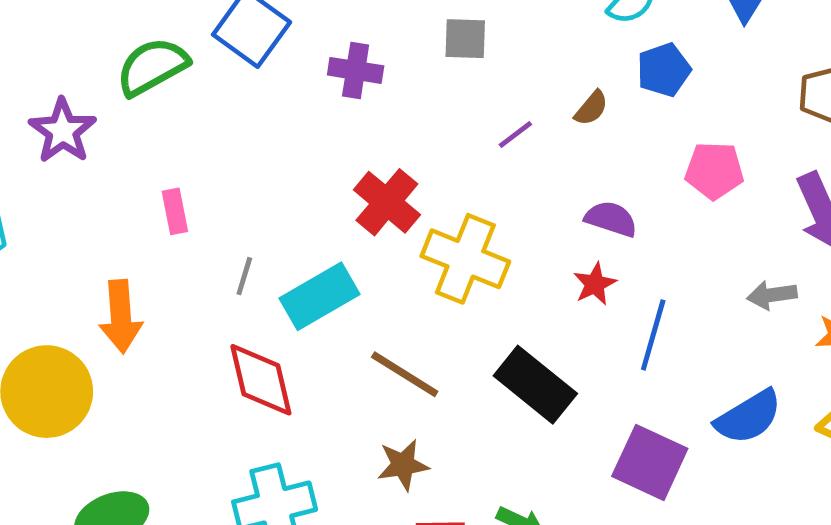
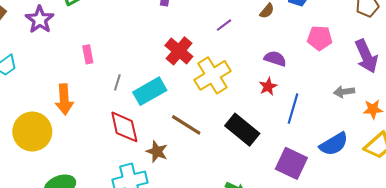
purple line: (515, 134) -> (224, 25), moved
yellow cross: (465, 259) -> (212, 75), turned 36
brown star: (403, 465) -> (157, 152), moved, turned 30

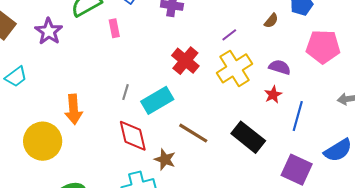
pink pentagon: (320, 38) -> (323, 47), size x1.4
pink rectangle: (88, 54) -> (114, 28), moved
yellow cross: (212, 75) -> (235, 68), moved

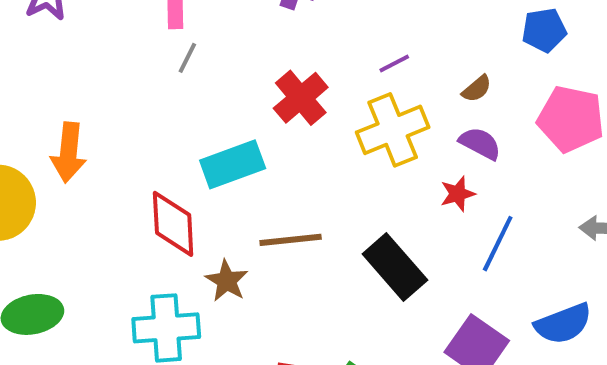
brown semicircle: (271, 21) -> (477, 89), moved
gray line: (126, 92) -> (187, 58), moved
brown line: (193, 133) -> (291, 240), turned -48

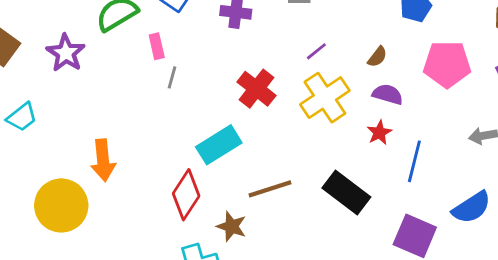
red diamond: (173, 224) -> (186, 195), turned 48

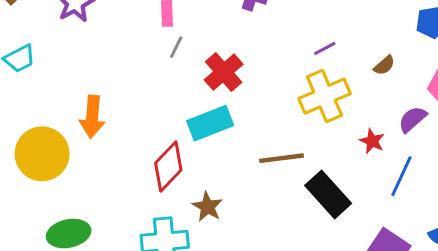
red cross: (256, 89) -> (224, 72), moved
purple semicircle: (388, 94) -> (412, 119), moved, turned -68
red star: (379, 133) -> (372, 141), turned -30
brown line: (270, 189) -> (281, 158), moved

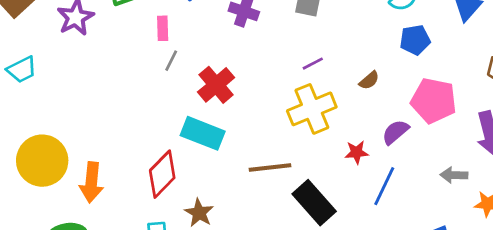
orange arrow: (92, 117) -> (91, 182), moved
cyan rectangle: (210, 123) -> (203, 133), turned 42
red star: (372, 141) -> (357, 152), turned -30

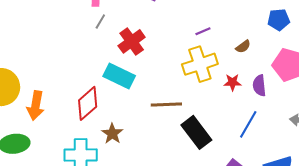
purple semicircle: (395, 132) -> (259, 86), turned -60
red star: (357, 152) -> (233, 82), moved

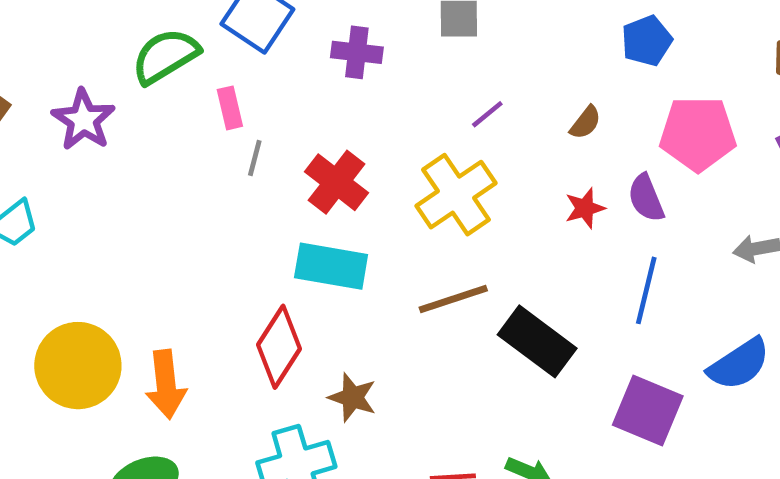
yellow cross: (200, 64) -> (456, 195), moved

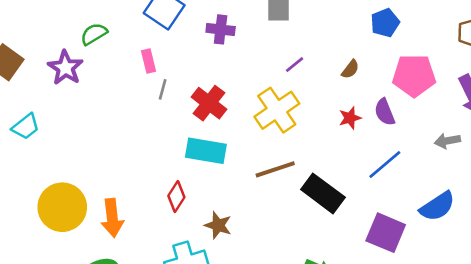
green semicircle: (165, 56) -> (94, 34), moved, size x0.7
blue line: (646, 290) -> (385, 165), turned 36
red diamond: (279, 347) -> (176, 197), size x0.7

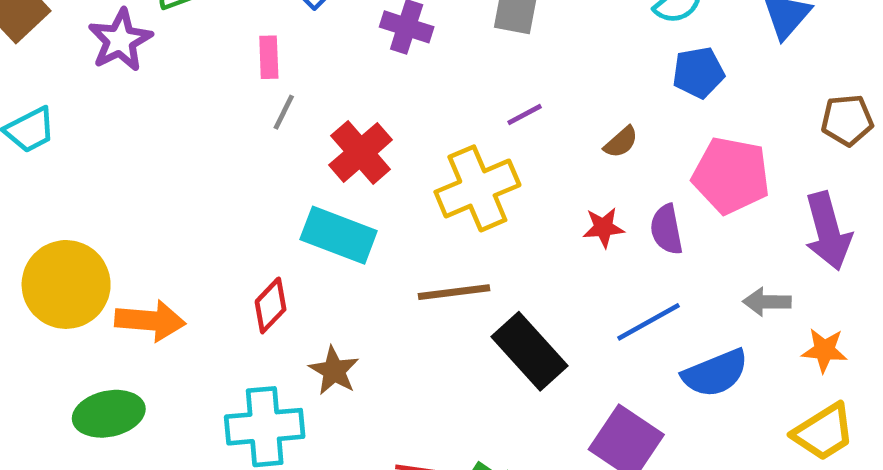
blue semicircle: (437, 206) -> (715, 373), moved
orange arrow: (112, 218) -> (150, 321), turned -90

